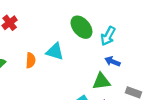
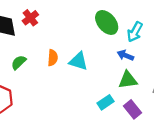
cyan triangle: (55, 52) -> (78, 61), moved
blue arrow: (112, 61) -> (125, 55), moved

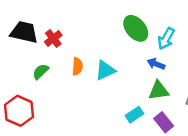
red cross: (30, 18) -> (53, 39), moved
cyan triangle: (78, 61) -> (105, 70), turned -42

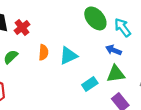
cyan arrow: (166, 39) -> (123, 27), turned 114
cyan rectangle: (134, 115) -> (90, 84), moved

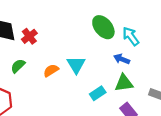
orange semicircle: (43, 52) -> (51, 70), moved, turned -126
cyan triangle: (68, 56) -> (76, 65), turned -36

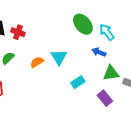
red cross: (29, 36) -> (18, 32), turned -32
green triangle: (124, 83) -> (111, 73), moved

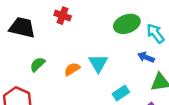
green ellipse: (83, 24) -> (127, 24), turned -70
red cross: (18, 32) -> (63, 16), moved

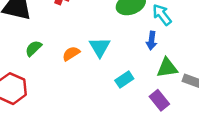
blue arrow: (146, 57) -> (152, 41), turned -105

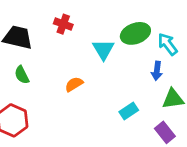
cyan triangle: (100, 47) -> (103, 49), moved
green semicircle: (33, 48) -> (22, 75), moved, turned -72

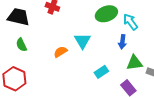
cyan triangle: (103, 49) -> (82, 41), moved

